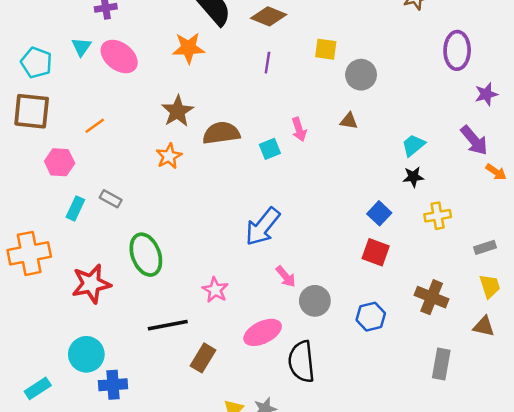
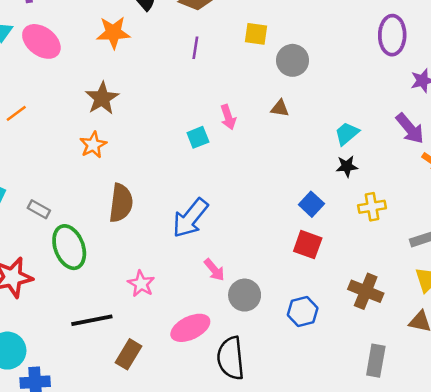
brown semicircle: (221, 133) -> (121, 203), moved, turned 105
gray rectangle: (111, 199) -> (39, 209), moved

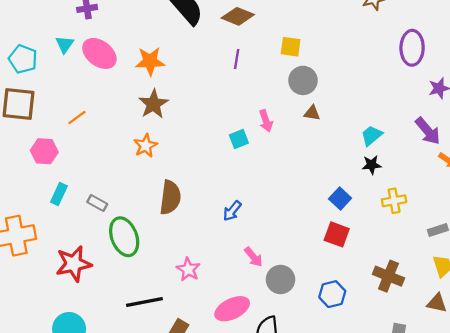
orange star: (113, 33) -> (150, 61), moved
gray circle: (293, 60) -> (303, 80), moved
blue arrow: (190, 218) -> (232, 211), size x0.6

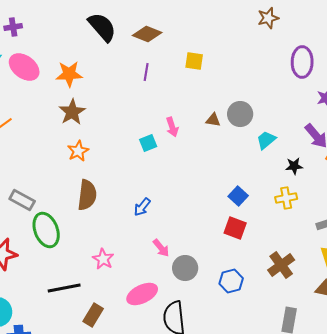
gray circle: (303, 80) -> (240, 114), moved
orange star: (146, 146) -> (78, 151), moved
black star: (372, 165) -> (294, 166), moved
gray rectangle: (97, 203) -> (22, 200), size x1.4
brown cross: (388, 276) -> (281, 265), turned 32

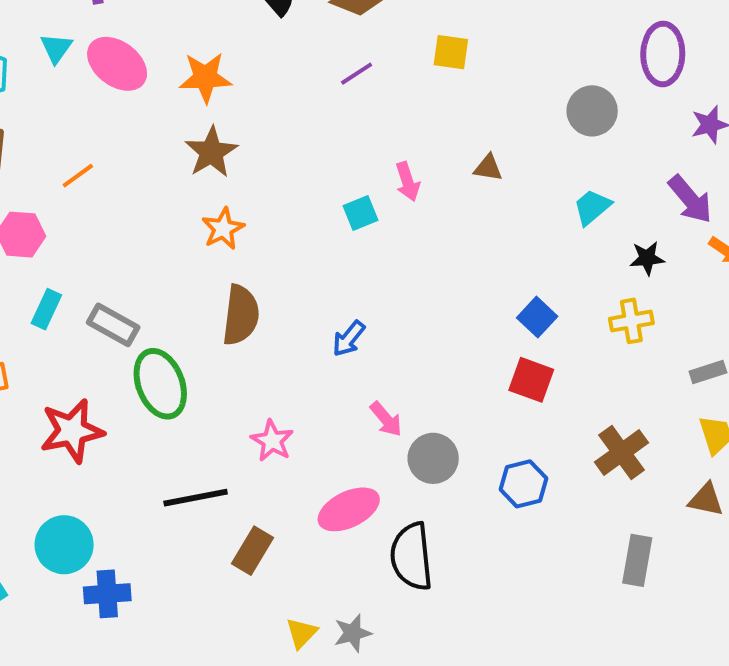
purple line: (146, 72) -> (357, 74), turned 48
gray circle: (240, 114) -> (592, 111), moved

